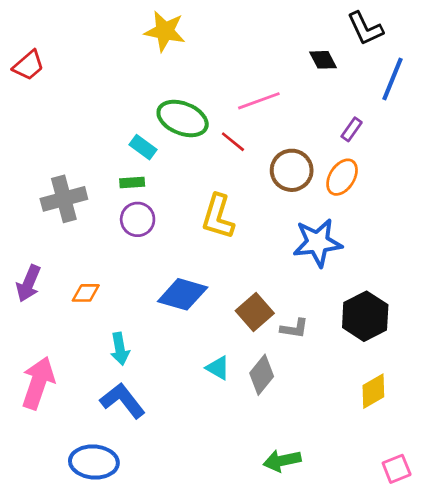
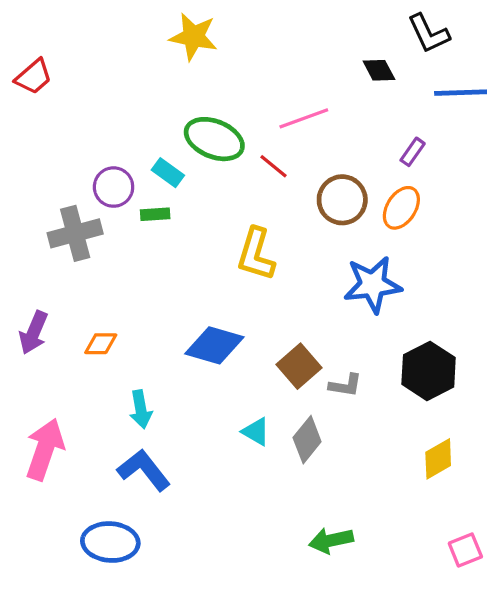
blue line: (392, 79) -> (461, 93), turned 66
purple circle: (138, 219) -> (114, 187), moved

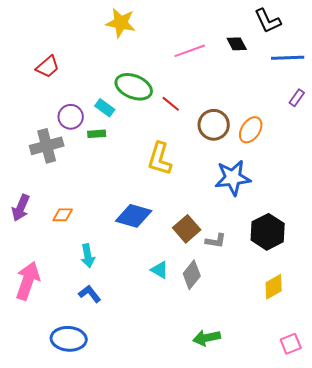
red trapezoid: (34, 77) -> (48, 67), moved
pink line: (304, 118) -> (190, 51), moved
purple rectangle: (413, 152) -> (297, 98), moved
blue L-shape: (144, 470) -> (90, 294), size x0.7

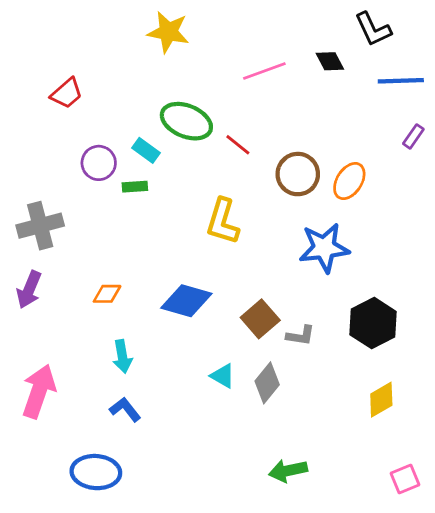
gray cross: (47, 146) -> (40, 226), moved
orange diamond: (63, 215) -> (107, 294), moved

